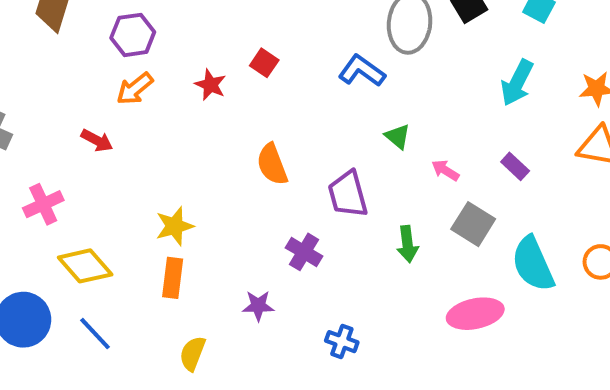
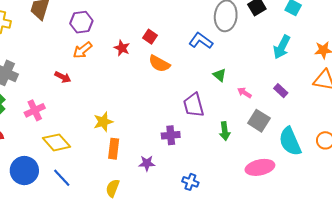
orange semicircle: (272, 164) -> (159, 64), moved, turned -40
purple cross: (304, 252) -> (171, 135), turned -36
orange rectangle: (173, 278) -> (114, 149), moved

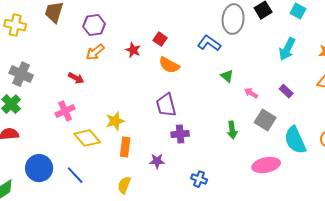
purple trapezoid: (194, 105) -> (166, 105), moved
pink cross: (35, 110) -> (65, 111), moved
yellow diamond: (57, 142) -> (87, 138), moved

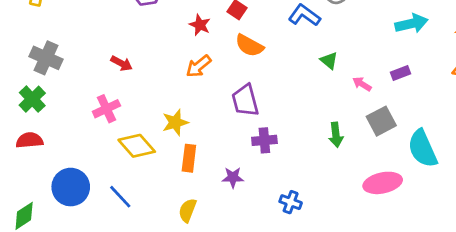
cyan arrow: (287, 49) -> (411, 24), turned -130
orange arrow: (95, 52) -> (199, 66), moved
purple rectangle: (286, 91) -> (400, 73), moved, turned -64
gray square: (265, 120) -> (381, 121), turned 30

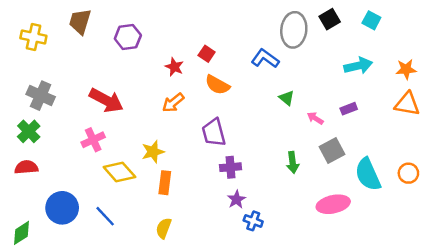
red arrow: (122, 63) -> (106, 100), size x1.8
purple star: (233, 177) -> (236, 199), moved, turned -30

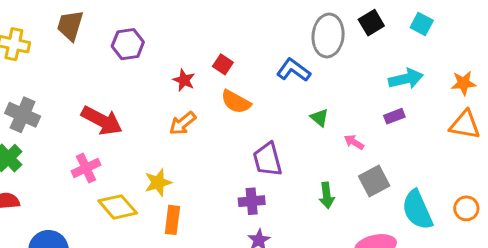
purple rectangle: (349, 109) -> (394, 116), moved
purple trapezoid: (214, 133) -> (268, 159), moved

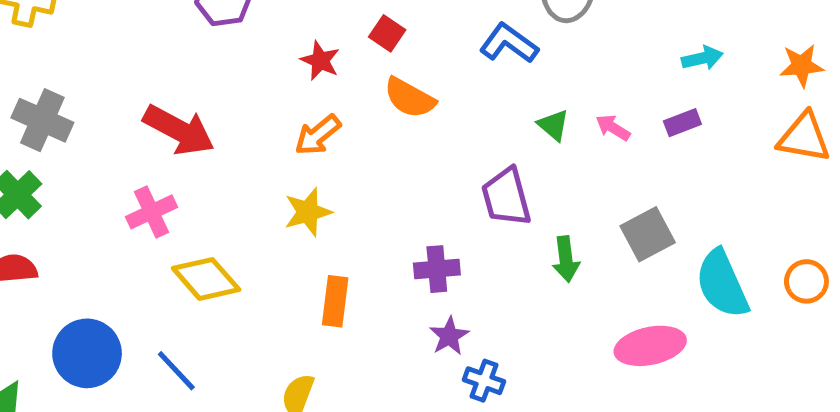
cyan arrow: (406, 79) -> (702, 58), size x0.7
pink arrow: (354, 142) -> (613, 128), moved
purple trapezoid: (268, 159) -> (506, 197), moved
yellow star: (158, 182) -> (308, 212), moved
orange rectangle: (172, 220) -> (335, 301), moved

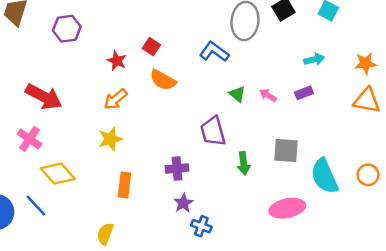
pink cross: (152, 212) -> (30, 139), turned -30
gray square: (648, 234) -> (286, 150), turned 32
blue line: (176, 371) -> (36, 206), moved

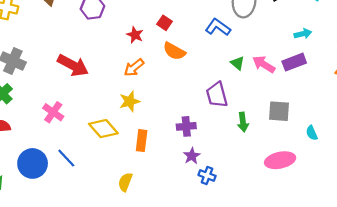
purple rectangle: (304, 93) -> (294, 62), size x1.5
pink arrow: (268, 95) -> (264, 64), size x1.5
pink cross: (30, 139) -> (53, 112), moved
yellow diamond: (58, 174) -> (103, 129), moved
cyan semicircle: (324, 176) -> (312, 133), size x0.5

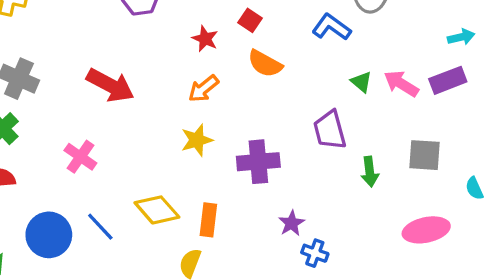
purple cross: (186, 126) -> (258, 162), moved, size x1.4
yellow diamond: (103, 129) -> (157, 210), moved
orange rectangle: (142, 141) -> (208, 220), moved

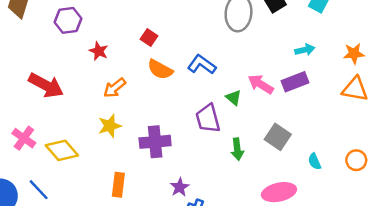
blue L-shape: (331, 27) -> (202, 65), moved
red star: (205, 39) -> (99, 51), moved
green triangle: (361, 82) -> (234, 98), moved
gray square: (425, 155) -> (278, 137), turned 30
yellow diamond: (157, 210) -> (62, 150), moved

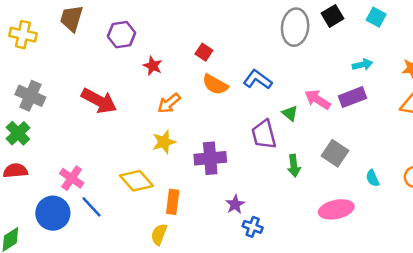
pink cross: (24, 138) -> (72, 178), moved
yellow diamond: (62, 150) -> (137, 181), moved

